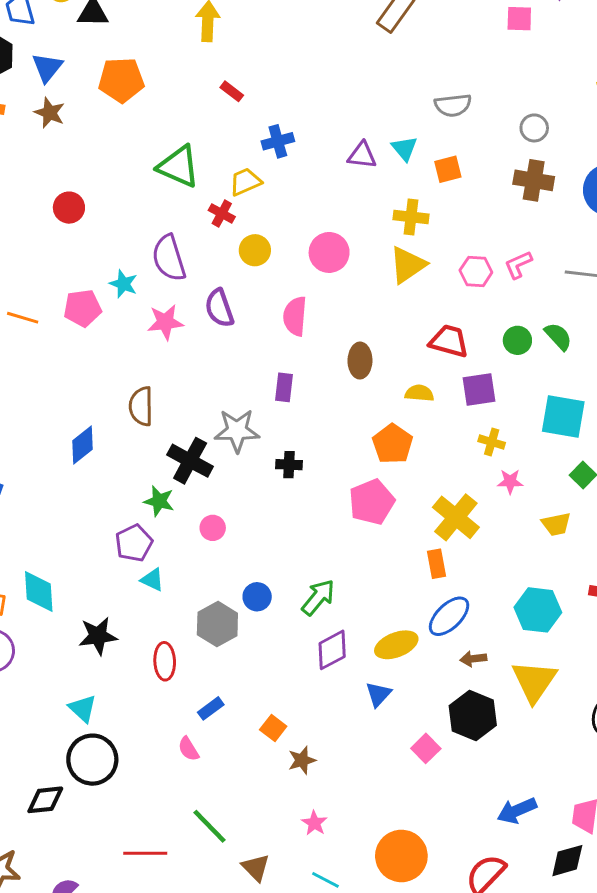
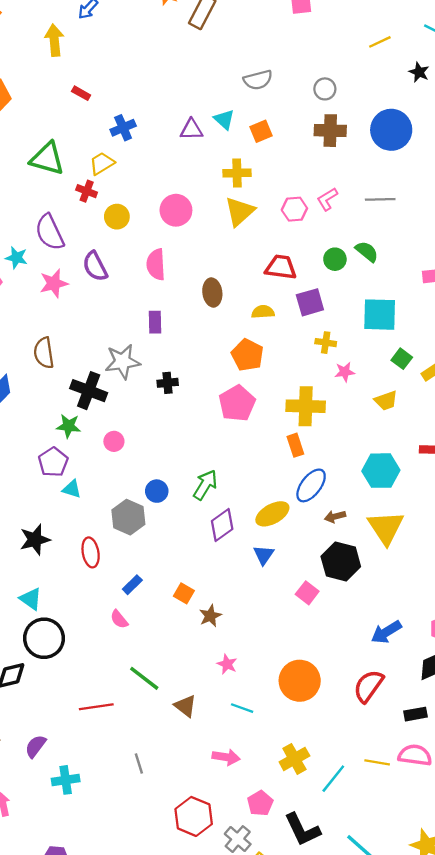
yellow cross: (456, 517) -> (306, 406), turned -30

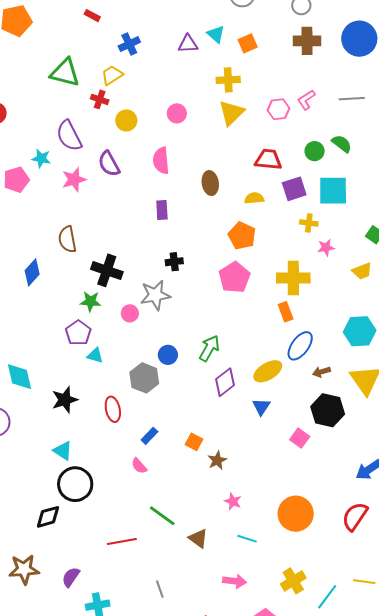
pink circle: (176, 210) -> (177, 113), size x0.7
cyan square: (380, 315) -> (333, 191), moved
gray star: (123, 362) -> (155, 295), moved

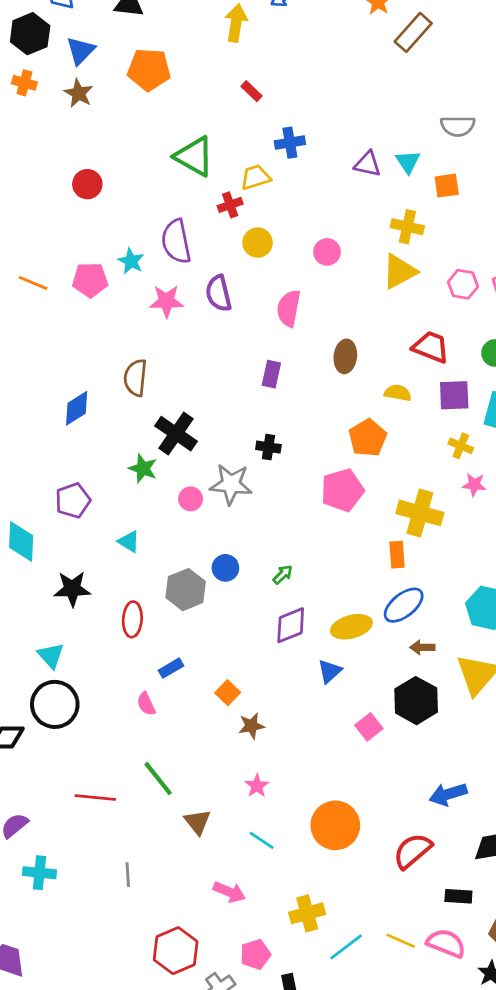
red cross: (100, 99) -> (230, 205), turned 36
purple pentagon: (78, 333) -> (73, 500), moved
green arrow: (209, 348) -> (283, 575), size x0.6

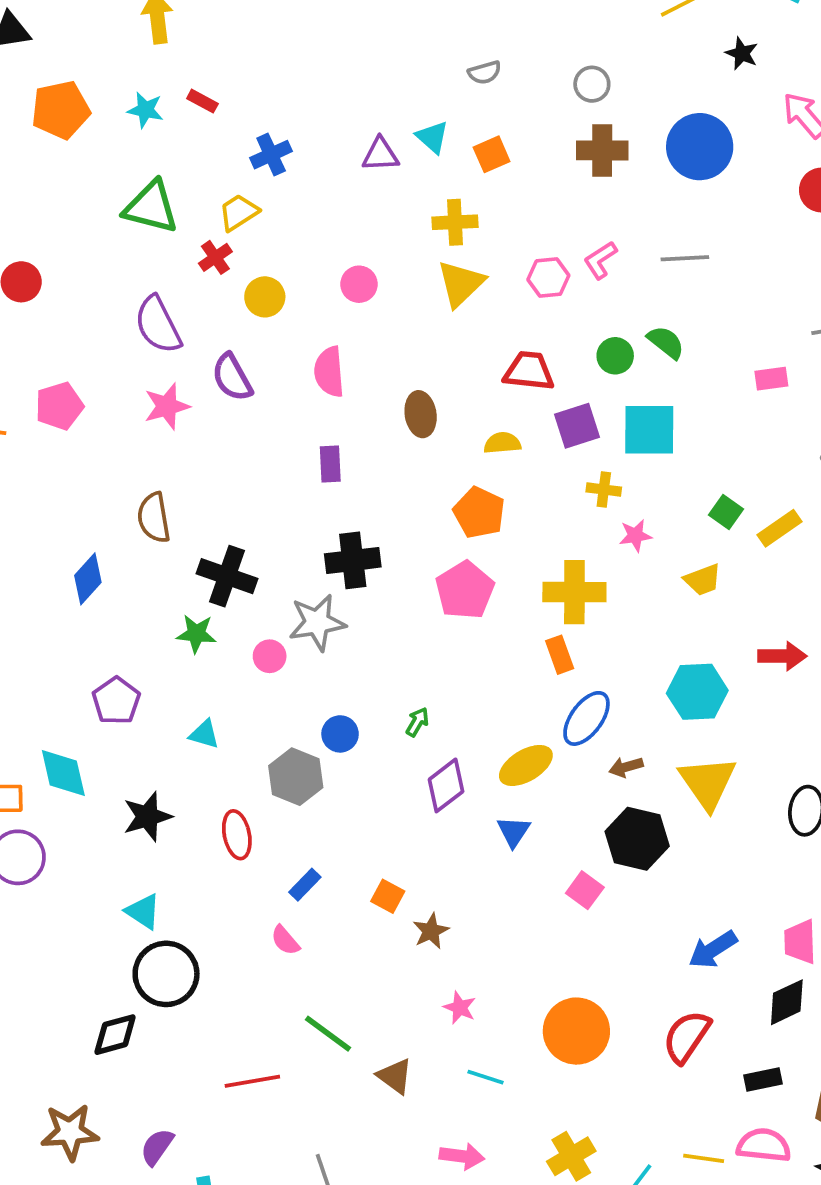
gray semicircle: (458, 126) -> (485, 72), size x0.7
cyan star: (131, 261) -> (145, 110), moved
black cross: (268, 447) -> (353, 560), size x1.6

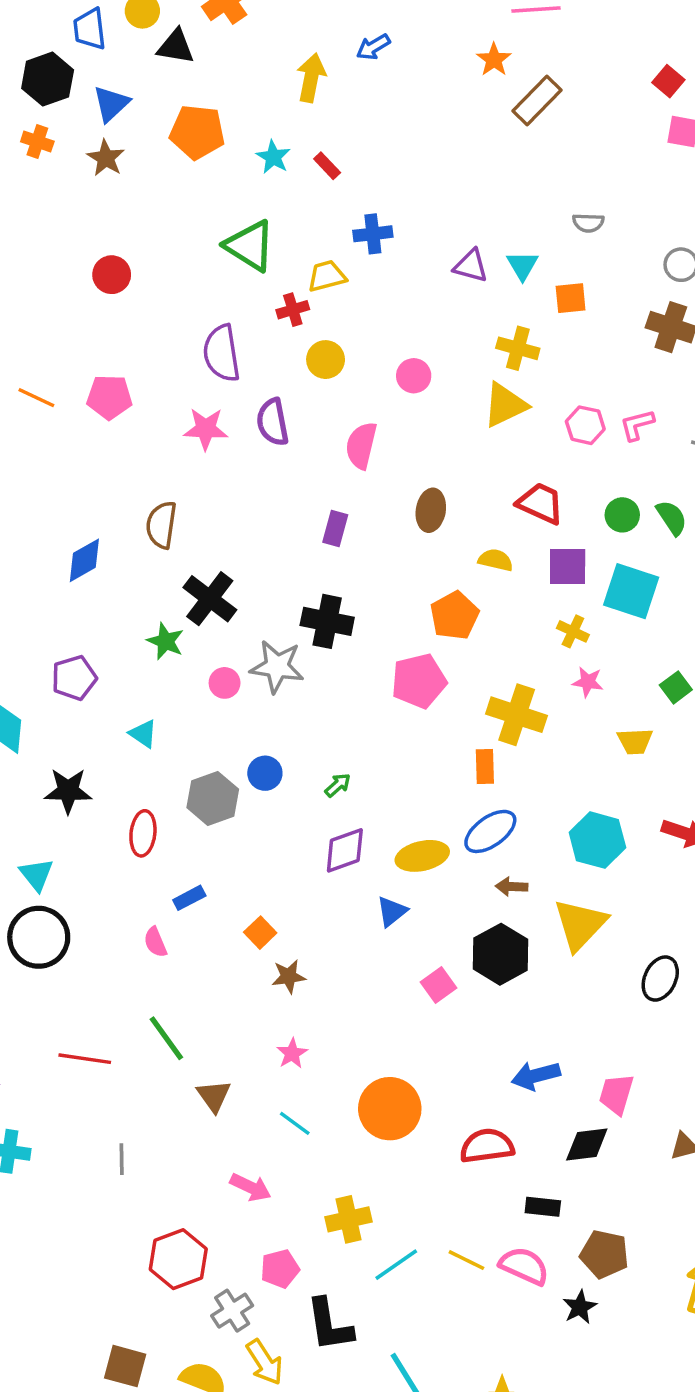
red semicircle: (687, 1037) -> (487, 1146), turned 30

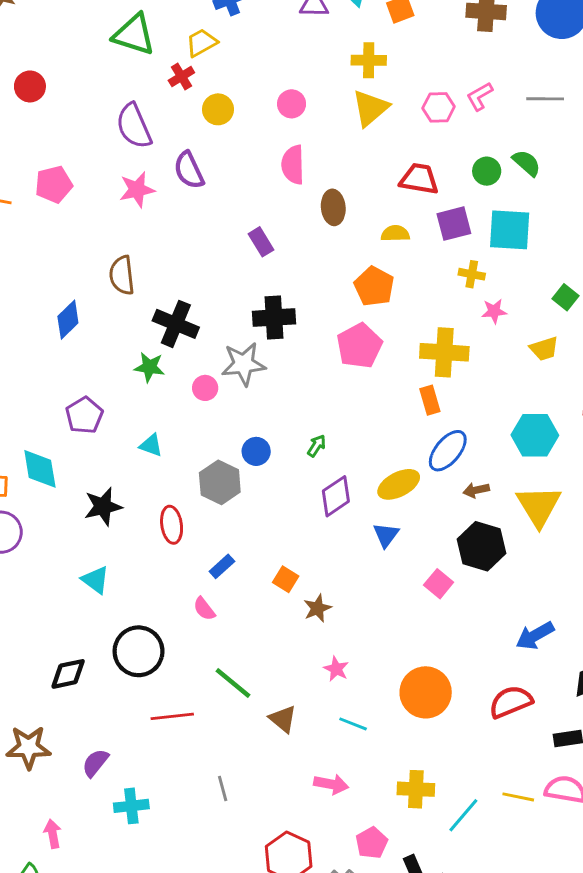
pink semicircle: (361, 445) -> (293, 165), moved
purple rectangle: (335, 528) -> (261, 242), turned -32
black circle: (39, 937) -> (139, 651), moved
yellow cross: (348, 1219) -> (416, 789), turned 30

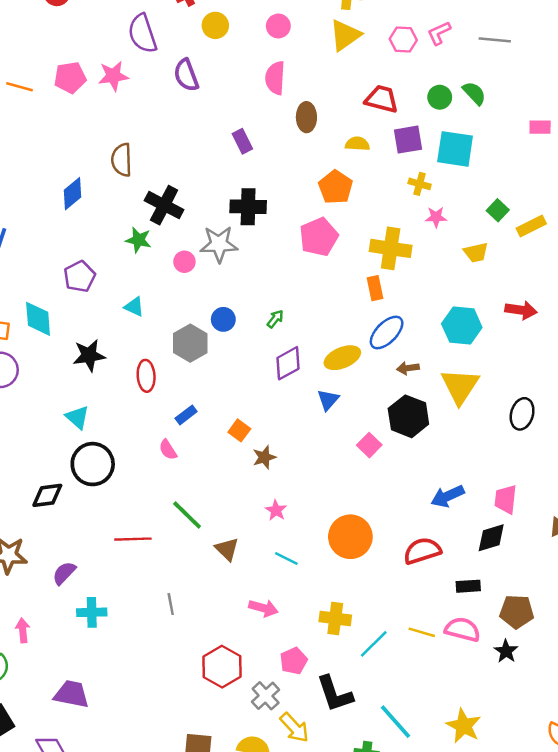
pink star: (137, 190) -> (113, 76), moved
black circle: (139, 651) -> (93, 464), moved

